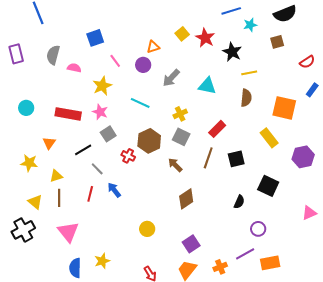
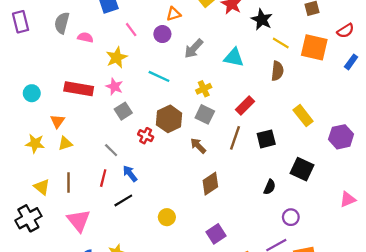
yellow line: (249, 73) -> (281, 43), turned 42
cyan circle: (26, 108) -> (32, 93), moved
orange square: (284, 108) -> (314, 47), moved
black line: (83, 150) -> (123, 200), moved
yellow triangle: (56, 176) -> (65, 143), moved

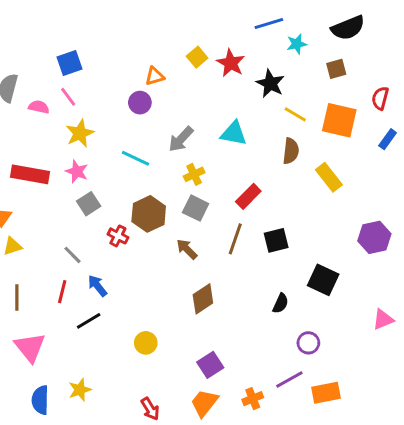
pink line: (131, 30) -> (68, 97), moved
red semicircle: (346, 31) -> (380, 98), turned 138
gray arrow: (194, 49) -> (181, 139), moved
yellow rectangle: (303, 116) -> (329, 177), moved

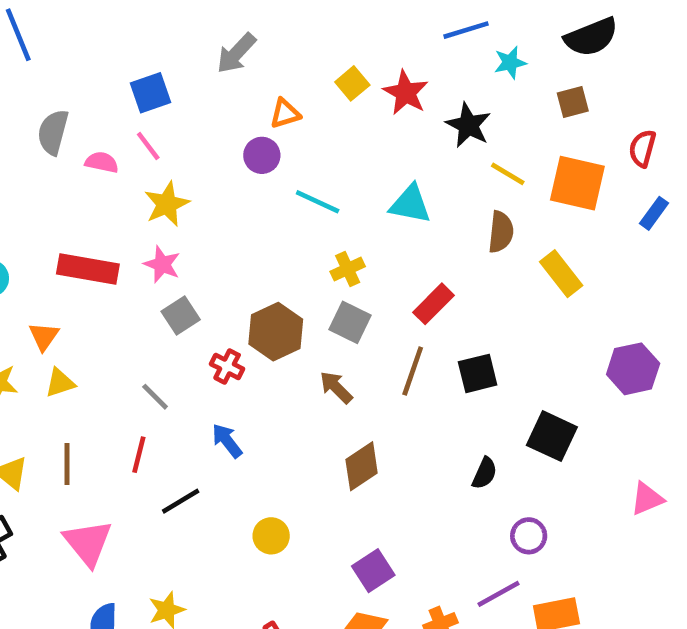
gray arrow: (181, 139) -> (236, 53), moved
cyan line: (136, 158) -> (318, 202), moved
blue arrow: (97, 286) -> (227, 441), moved

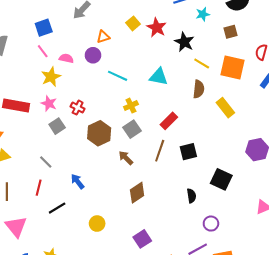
pink semicircle: (102, 162) -> (66, 58), moved
gray square: (350, 322) -> (132, 129), turned 30
red cross: (227, 366) -> (78, 108), moved
black semicircle: (485, 473) -> (191, 196), turned -32

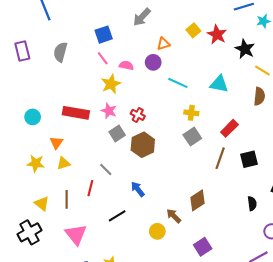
yellow cross: (131, 106) -> (191, 113), turned 32
brown hexagon: (99, 133) -> (143, 145), moved
brown arrow: (126, 158) -> (174, 216), moved
red line: (39, 188) -> (90, 188), moved

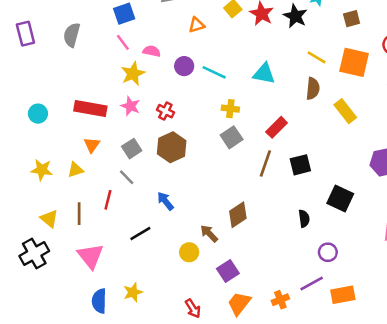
black star: (245, 49) -> (295, 16), moved
purple circle: (153, 62) -> (184, 66), moved
gray square: (117, 133) -> (132, 149), moved
orange triangle: (56, 143) -> (92, 145), moved
purple square: (203, 247) -> (228, 271), moved

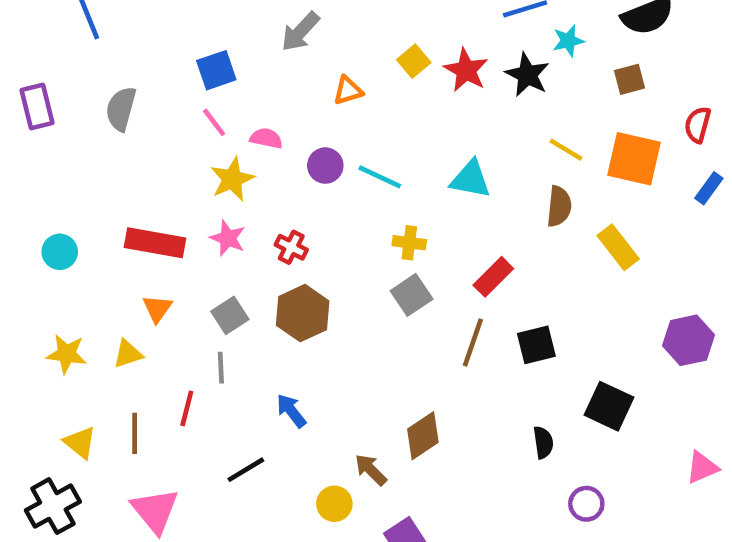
gray line: (127, 177) -> (221, 368), turned 42

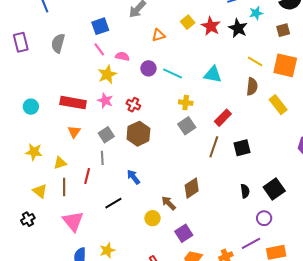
yellow triangle: (128, 354) -> (60, 163), moved
black square: (609, 406) -> (274, 189), moved, turned 30
black cross: (53, 506) -> (28, 219), size x0.6

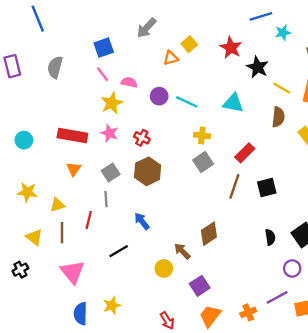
yellow square: (188, 22) -> (189, 44), moved
black star: (238, 28) -> (257, 67), moved

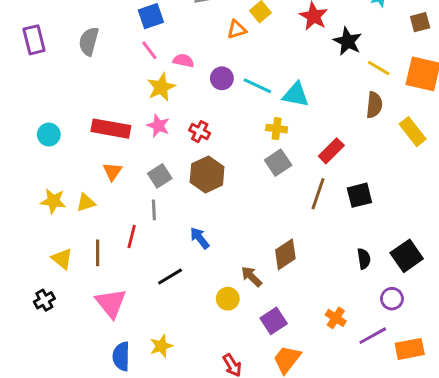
cyan triangle: (233, 103) -> (296, 95), moved
yellow triangle: (57, 205) -> (86, 203), moved
orange cross: (248, 312) -> (336, 318), moved, turned -35

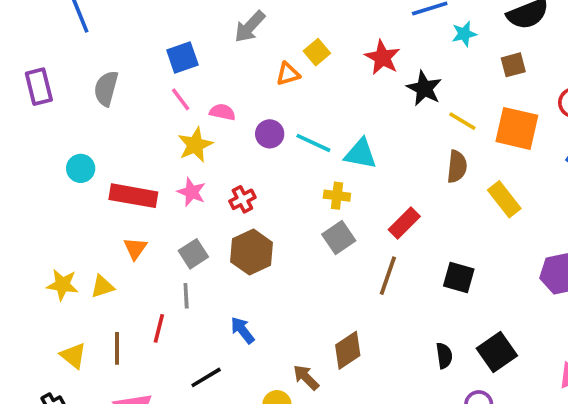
red cross: (200, 132) -> (242, 199), turned 36
cyan circle: (49, 135) -> (81, 168), moved
black square: (359, 195) -> (459, 277), moved, turned 30

